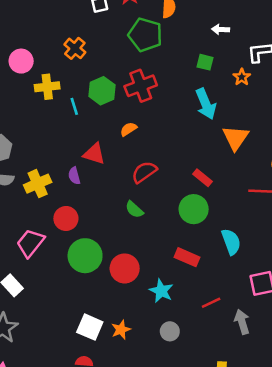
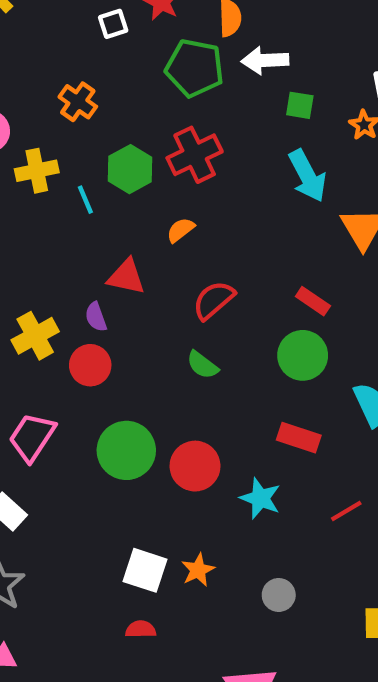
white arrow: (220, 29) -> (265, 60), moved, size x1.5
red circle: (66, 218) -> (90, 365), moved
gray circle: (170, 331) -> (279, 595), moved

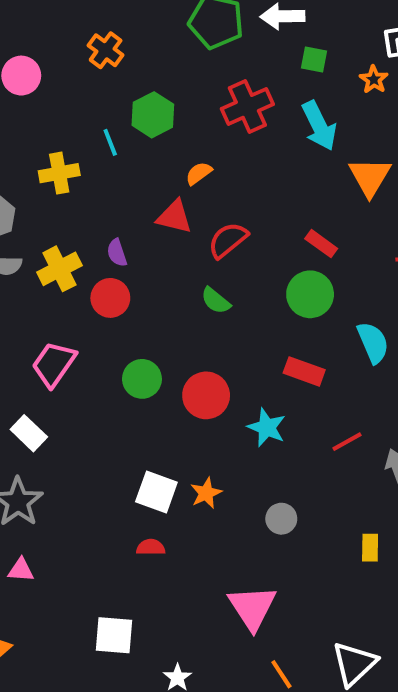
red cross: (195, 155) -> (247, 106), moved
yellow cross: (37, 171) -> (59, 173), moved
red triangle: (126, 277) -> (174, 217), moved
green circle: (126, 450) -> (142, 379), size x0.7

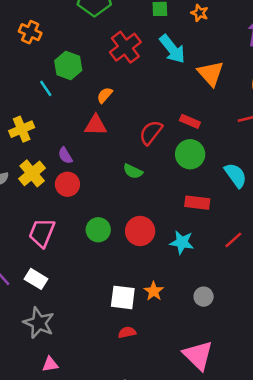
yellow cross: (59, 173) -> (22, 129), moved
red semicircle: (228, 240) -> (151, 132), moved

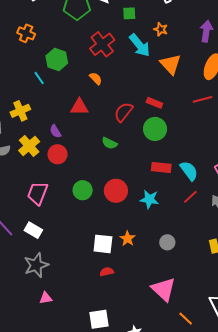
orange star: (200, 13) -> (161, 29), moved
orange semicircle: (105, 95) -> (96, 78), moved, turned 96
cyan semicircle: (236, 175) -> (189, 171), moved
gray star: (39, 323) -> (36, 265), turned 30

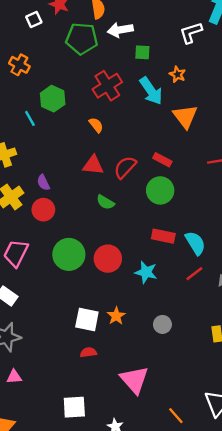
red triangle: (79, 107) -> (93, 165), moved
green circle: (83, 190) -> (69, 254), size x1.4
pink triangle: (164, 289) -> (134, 380), moved

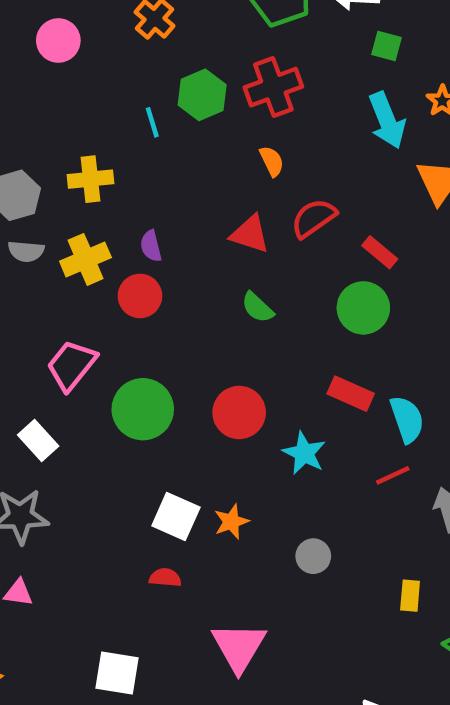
red cross: (107, 86) -> (273, 87), moved
red semicircle: (125, 167) -> (314, 218), moved
green circle: (69, 254) -> (143, 409), moved

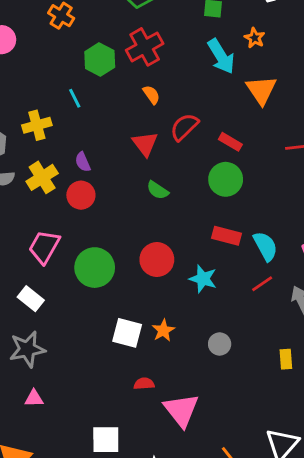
cyan line: (152, 122) -> (75, 98), moved
red triangle: (250, 234) -> (145, 144), turned 44
red semicircle: (165, 578) -> (144, 384), moved

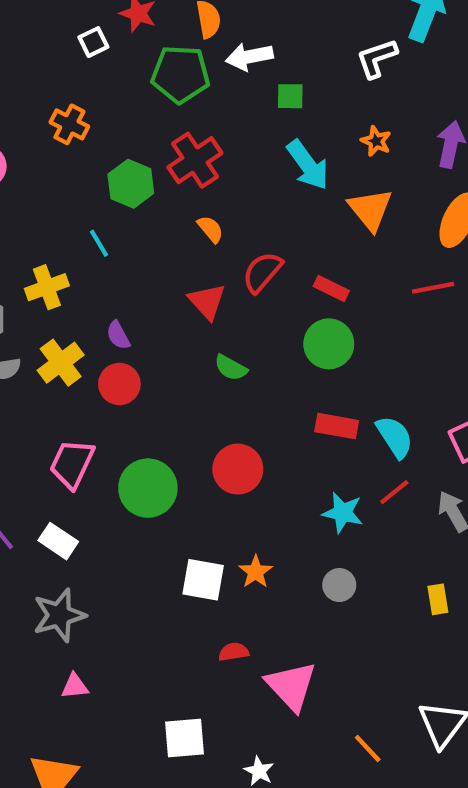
orange star: (255, 38) -> (376, 141), moved
cyan star: (203, 279) -> (343, 513), moved

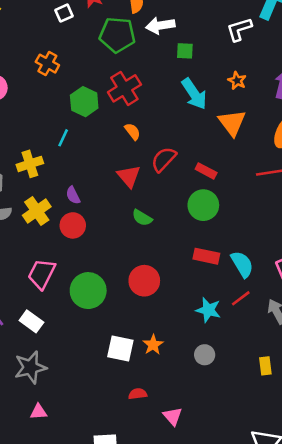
cyan line: (99, 243) -> (63, 138), turned 54
pink triangle: (291, 686) -> (173, 416), size x0.6

